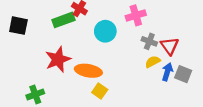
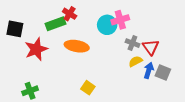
cyan circle: (105, 31) -> (107, 25), moved
red star: (58, 59) -> (36, 49), moved
orange ellipse: (88, 71) -> (77, 46), moved

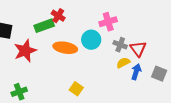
cyan circle: (107, 25) -> (91, 40), moved
gray square: (163, 72) -> (159, 74), moved

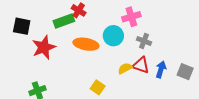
red triangle: (138, 49) -> (141, 65), moved, turned -36
yellow semicircle: (123, 63) -> (125, 68), moved

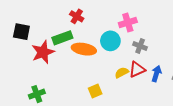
green rectangle: (64, 21) -> (62, 38), moved
red triangle: (141, 65) -> (137, 70), turned -42
yellow square: (98, 87) -> (95, 91), turned 32

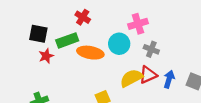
black square: (21, 32) -> (38, 34), moved
red star: (43, 52) -> (46, 56), size x0.6
yellow semicircle: (122, 73) -> (131, 78), size x1.5

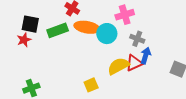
orange ellipse: (90, 53) -> (87, 27), moved
red star: (46, 56) -> (24, 40), moved
blue arrow: (169, 79) -> (146, 56), moved

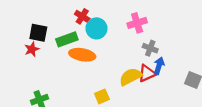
orange ellipse: (87, 27) -> (82, 55), moved
cyan circle: (107, 34) -> (96, 28), moved

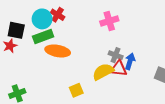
cyan circle: (96, 28) -> (42, 19), moved
gray cross: (150, 48) -> (116, 55), moved
red triangle: (147, 73) -> (119, 69), turned 30

